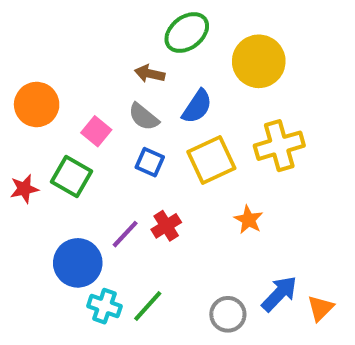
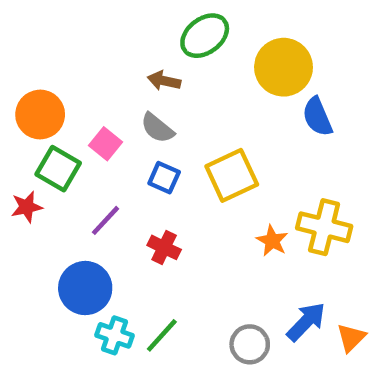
blue semicircle: (197, 107) -> (317, 117), moved, turned 123
yellow cross: (279, 146) -> (324, 227), moved, turned 30
green square: (72, 176) -> (58, 169), moved
red cross: (166, 226) -> (164, 247), moved, turned -32
purple line: (125, 234) -> (105, 220), moved

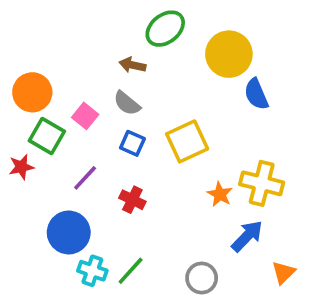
blue arrow: (306, 322) -> (247, 236), moved

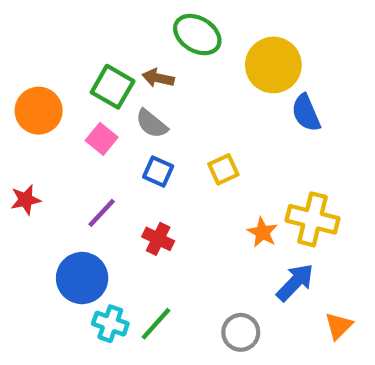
green ellipse: (165, 29) -> (197, 35), turned 69
green square: (47, 136) -> (113, 87), moved
yellow square: (187, 141) -> (223, 169), size x0.6

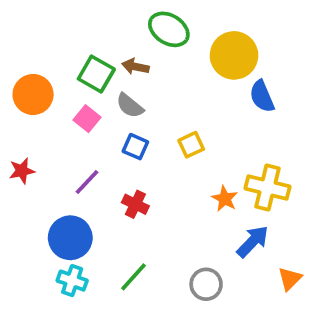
cyan cross: (110, 324) -> (72, 281), moved

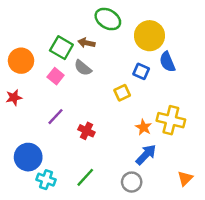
blue square: (135, 147) -> (141, 71), moved
red star: (22, 171) -> (14, 98), moved
blue circle: (70, 238) -> (28, 157), moved
blue arrow: (253, 241) -> (146, 155), moved

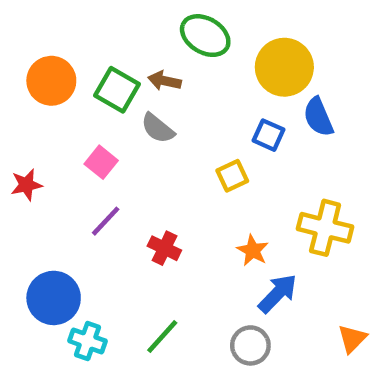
orange circle: (21, 61) -> (51, 81), moved
pink square: (56, 76) -> (101, 162), moved
orange star: (144, 127) -> (253, 250), moved

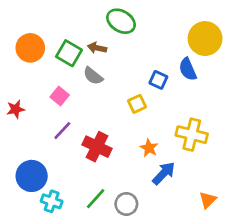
yellow circle: (284, 67) -> (205, 39), moved
red cross: (164, 248) -> (97, 147), size x1.5
gray circle: (250, 345) -> (126, 204), moved

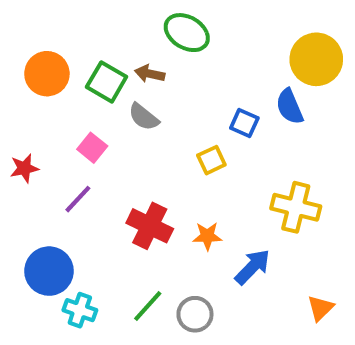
purple line: (62, 131) -> (78, 199), moved
orange star: (149, 148) -> (207, 236), moved, turned -30

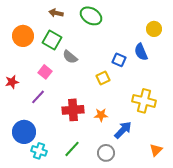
yellow circle: (316, 59) -> (154, 29), size x0.6
brown arrow: (150, 74) -> (56, 13), moved
red cross: (150, 226) -> (73, 110), turned -30
gray circle: (195, 314) -> (106, 153), moved

